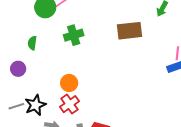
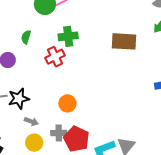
orange circle: (69, 83) -> (67, 103), moved
red cross: (70, 104) -> (55, 57), moved

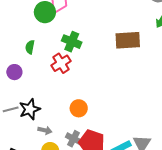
green cross: (68, 36) -> (72, 42), turned 36
gray cross: (59, 133) -> (73, 139), turned 35

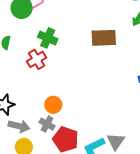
gray arrow: (45, 130) -> (19, 126), size x1.5
gray cross: (73, 139) -> (47, 124), moved

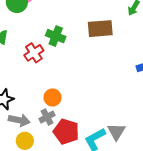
green cross: (48, 38) -> (56, 36), moved
gray cross: (47, 124) -> (47, 117), turned 35

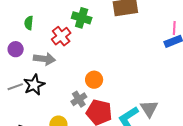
orange circle: (52, 97) -> (94, 80), moved
gray arrow: (19, 120) -> (44, 59), moved

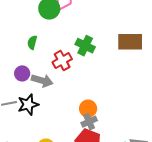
purple circle: (16, 49) -> (22, 73), moved
gray cross: (79, 99) -> (89, 122), moved

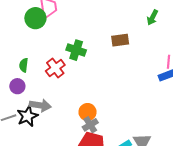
green semicircle: (32, 42) -> (24, 65), moved
brown rectangle: (130, 42) -> (120, 40), size x0.7
gray arrow: (42, 81) -> (40, 105), moved

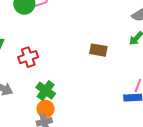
green cross: (76, 50) -> (46, 91), moved

